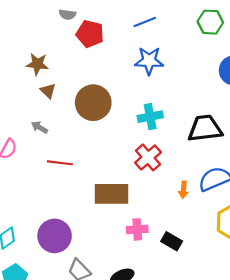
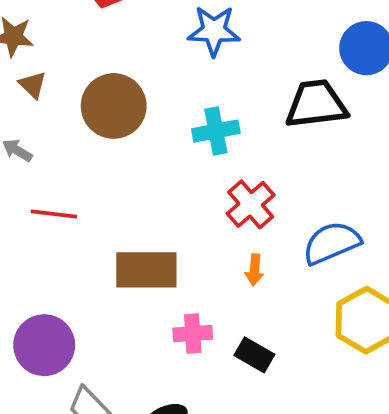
black trapezoid: (205, 128) -> (316, 104), moved
red cross: (148, 157) -> (251, 204), moved
orange arrow: (183, 190) -> (254, 270), moved

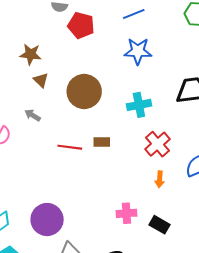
red line: (54, 214) -> (70, 147), moved
brown rectangle: (146, 270) -> (102, 142), moved, size x0.5

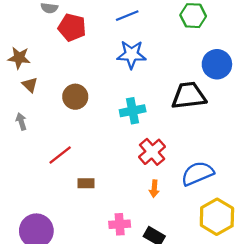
brown circle: (84, 91) -> (75, 97), size x0.7
gray arrow: (33, 115) -> (21, 122), turned 42
brown rectangle: (102, 142) -> (86, 183), moved
red line: (70, 147) -> (60, 155), turned -45

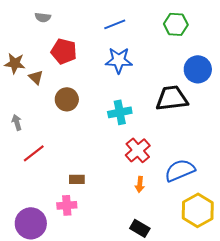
red pentagon: (72, 27) -> (64, 51), moved
brown triangle: (30, 85) -> (36, 77), moved
red line: (60, 155) -> (34, 153), moved
pink cross: (120, 224) -> (67, 205), moved

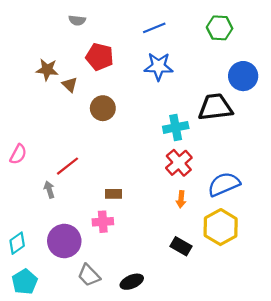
cyan cross: (120, 112) -> (176, 127), moved
gray arrow: (17, 122) -> (49, 190), moved
yellow hexagon: (198, 210) -> (221, 227), moved

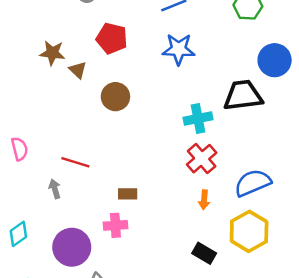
pink semicircle: (18, 154) -> (20, 149), turned -42
red line: (67, 166) -> (75, 162), turned 55
cyan diamond: (17, 243) -> (18, 234), moved

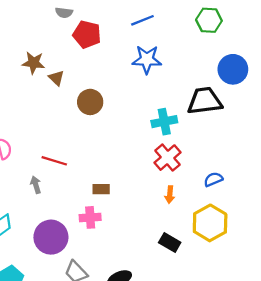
red pentagon: (112, 38) -> (87, 34), moved
blue semicircle: (253, 183) -> (213, 179), size x0.6

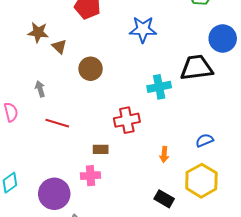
red cross: (168, 158) -> (127, 120), moved, turned 30
gray arrow: (36, 185) -> (40, 89), moved

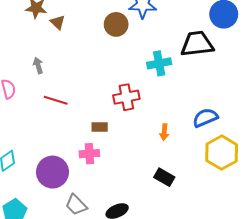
brown circle: (91, 69) -> (116, 24), moved
blue semicircle: (204, 140) -> (205, 118), size x1.4
yellow hexagon: (201, 181) -> (222, 153), moved

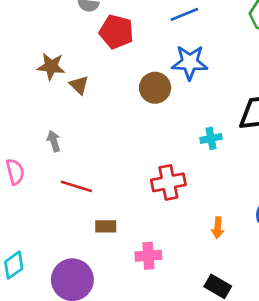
cyan cross: (159, 63) -> (211, 138), size x0.7
brown rectangle: (100, 127) -> (106, 226), moved
pink cross: (89, 154) -> (148, 256), moved

